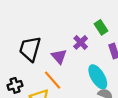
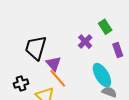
purple triangle: (59, 56) -> (54, 64), moved

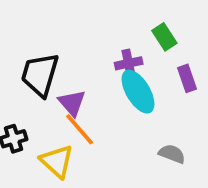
purple cross: (85, 42) -> (129, 63), turned 32
cyan ellipse: (102, 75) -> (138, 92), moved

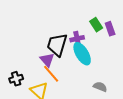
black trapezoid: (40, 75) -> (57, 45), moved
purple rectangle: (187, 78) -> (110, 29), moved

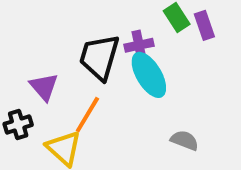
purple triangle: (47, 60) -> (44, 87), moved
orange line: (51, 74) -> (87, 115), turned 72

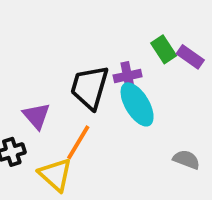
purple rectangle: (204, 25) -> (190, 57), turned -36
gray semicircle: (185, 140) -> (186, 159), moved

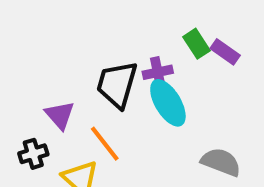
orange line: (78, 142) -> (105, 144), turned -69
gray semicircle: (186, 159) -> (221, 162), size x1.4

